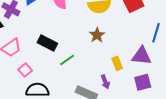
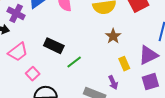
brown star: (97, 35) -> (113, 36), moved
purple triangle: (141, 56) -> (148, 55), turned -30

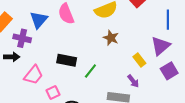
brown star: (113, 36) -> (111, 38), moved
pink square: (33, 74) -> (53, 92), turned 32

